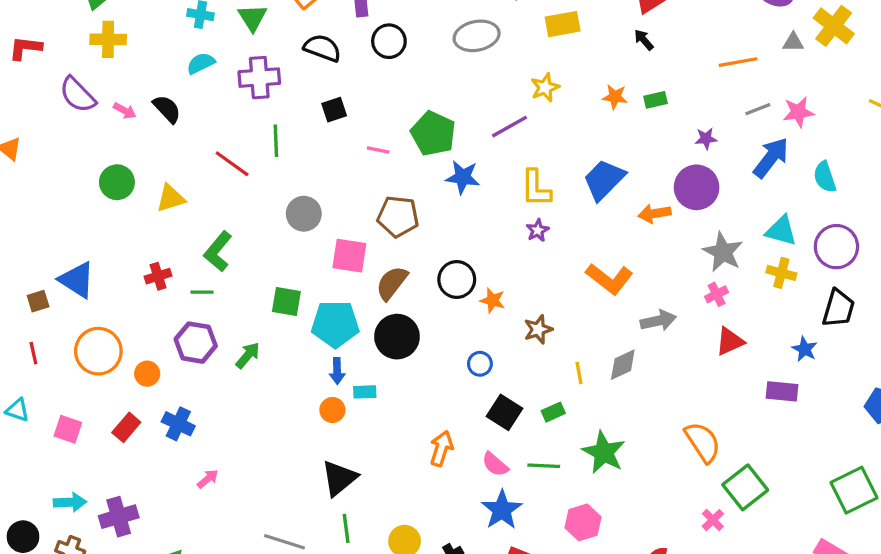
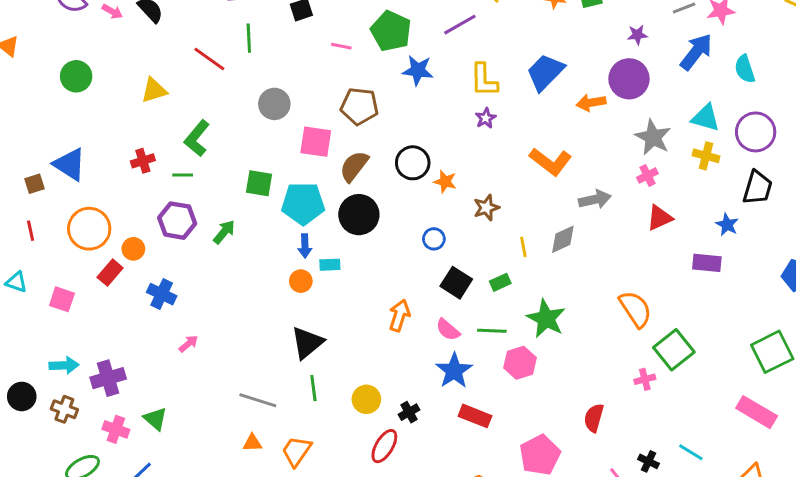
green circle: (117, 182) -> (76, 76), moved
red rectangle: (126, 427) -> (110, 273), moved
pink cross: (713, 520) -> (645, 379), turned 30
pink hexagon: (583, 522) -> (520, 363), moved

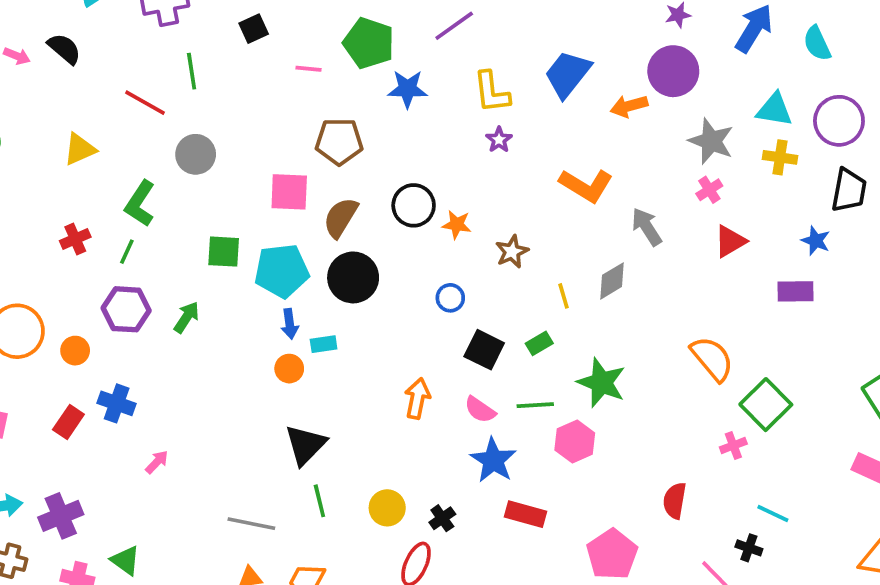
gray circle: (274, 104) -> (196, 154), moved
green line: (183, 175) -> (127, 252), turned -60
gray arrow: (595, 199) -> (647, 227), turned -104
red rectangle: (110, 273) -> (68, 422), moved
cyan line: (691, 452) -> (773, 513), moved

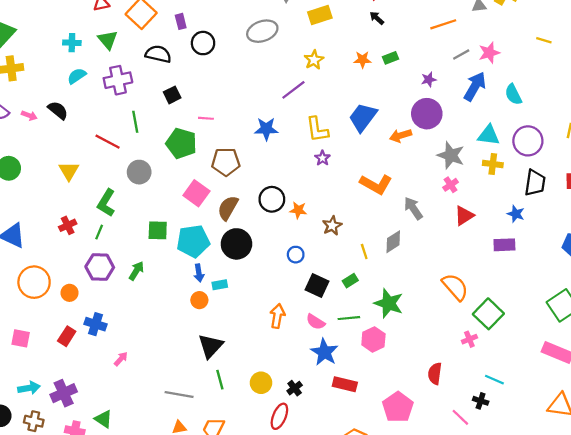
green pentagon: (369, 43) -> (181, 143), moved
yellow triangle: (80, 149) -> (69, 171), turned -35
pink square: (289, 192) -> (196, 193), turned 35

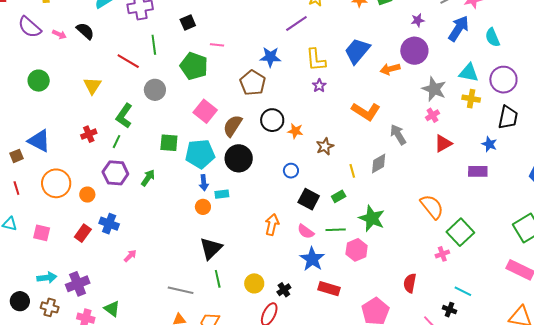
brown pentagon: (226, 162) -> (253, 83), moved, turned 30

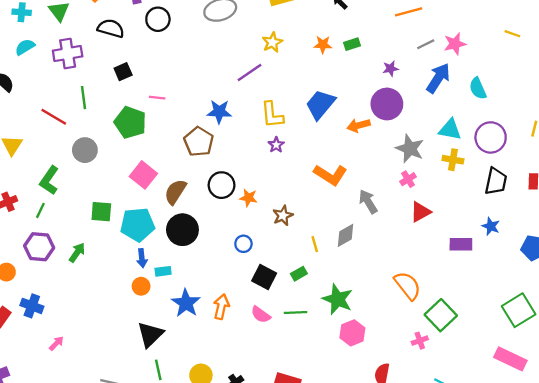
blue star: (489, 144) -> (491, 226), moved
pink hexagon: (357, 250) -> (352, 333), moved
blue star: (312, 259) -> (186, 303), moved

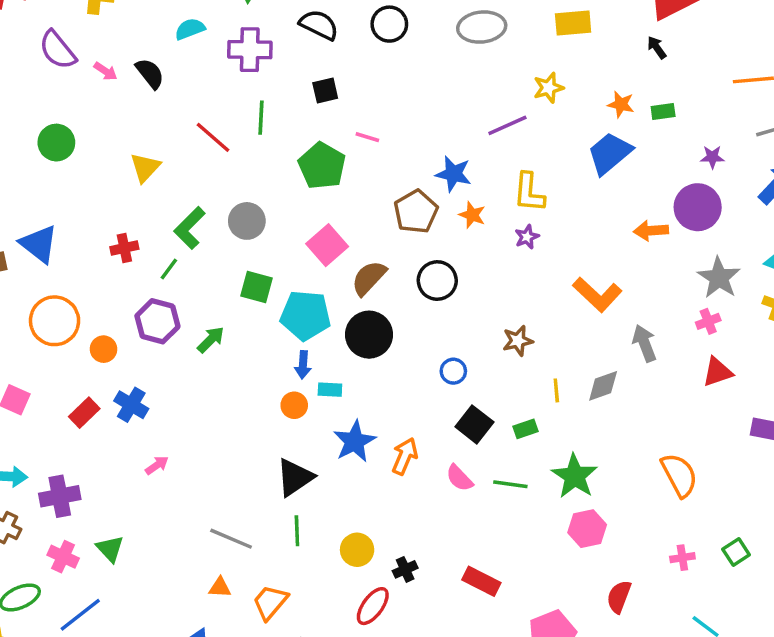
blue trapezoid: (320, 104) -> (610, 153), moved
gray circle: (85, 150) -> (247, 221), moved
orange star: (248, 198) -> (472, 215), moved
green square: (441, 315) -> (736, 552), moved, size x0.6

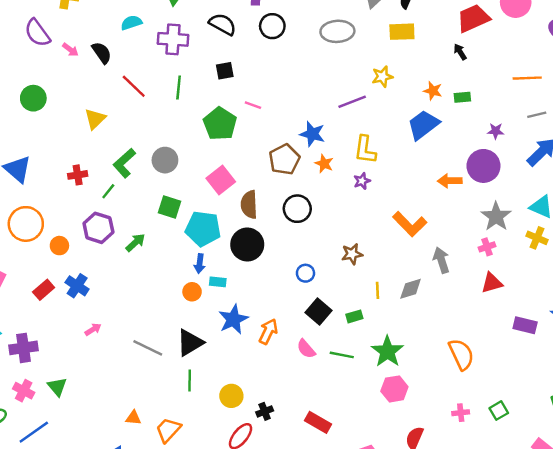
red line: (213, 137) -> (134, 86), moved
brown semicircle: (369, 278) -> (249, 205), turned -48
gray line: (231, 539) -> (148, 348), moved

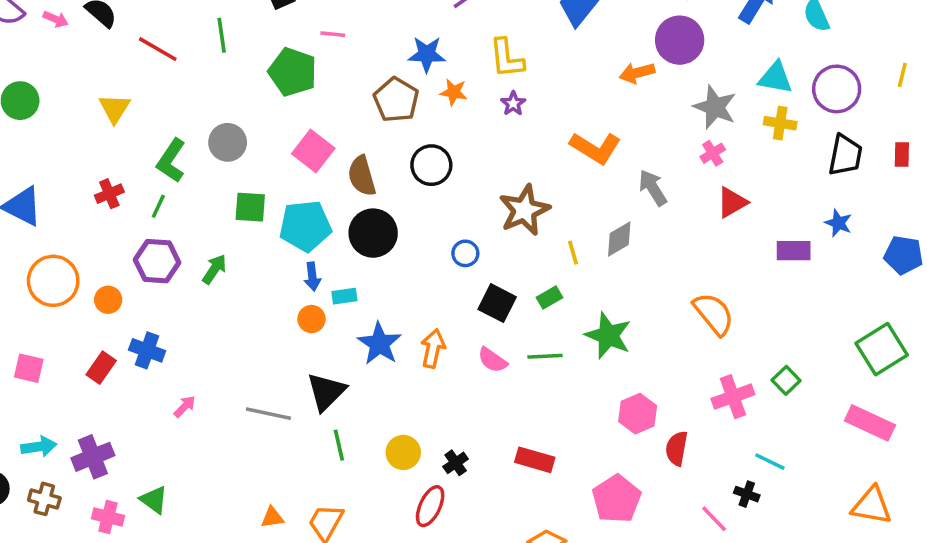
brown star: (352, 254) -> (524, 210), size x1.6
pink hexagon: (394, 389) -> (638, 414), moved
pink cross: (461, 413) -> (733, 397), size x1.6

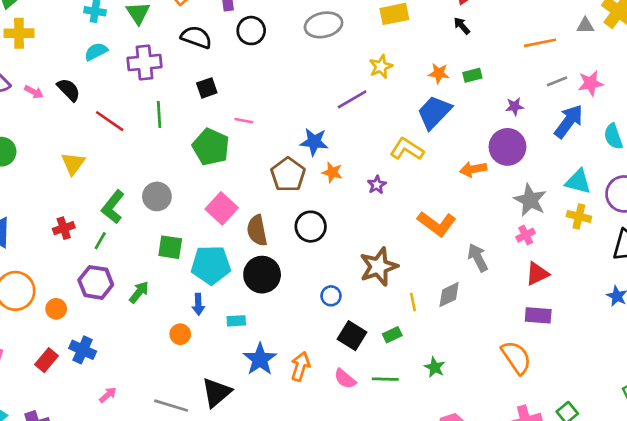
yellow L-shape: (507, 58) -> (407, 149), moved, turned 124
purple rectangle: (794, 251) -> (538, 315), moved
blue arrow: (312, 277) -> (198, 304), moved
orange circle: (312, 319) -> (180, 334), moved
green star: (608, 336) -> (435, 367), size x0.6

